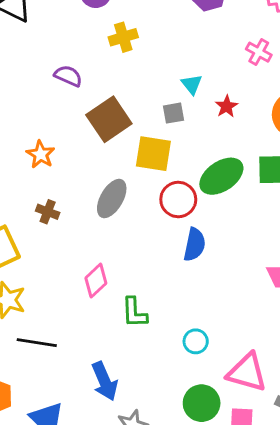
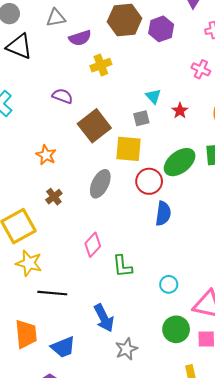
brown cross: (48, 212) -> (54, 197), turned 35

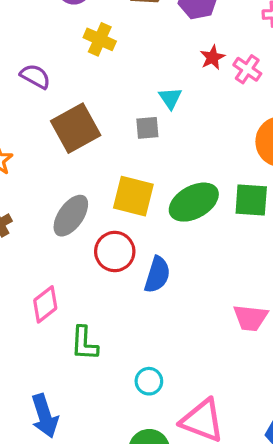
yellow cross: (101, 65) -> (100, 39), turned 36
red star: (180, 111) -> (212, 57), moved
yellow square: (129, 149) -> (133, 196), moved
red circle: (149, 181) -> (115, 252), moved

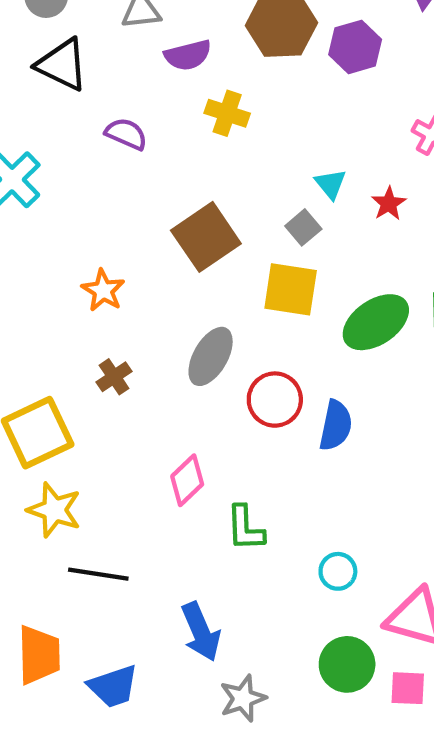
red star: (212, 57) -> (389, 204), moved
purple semicircle: (35, 76) -> (126, 134), moved
gray square: (147, 128) -> (303, 227), turned -30
yellow square: (133, 196) -> (291, 289), moved

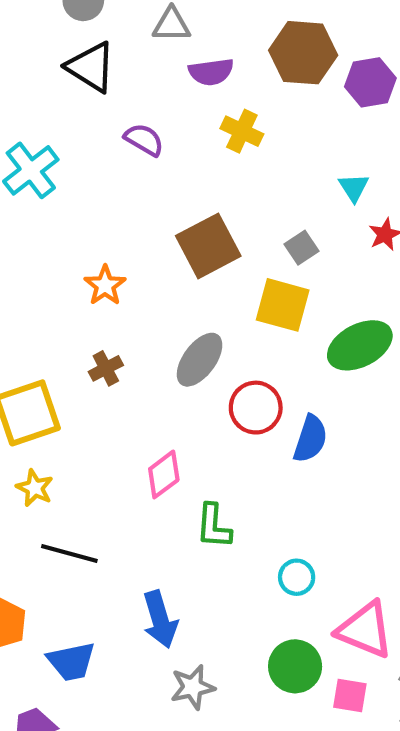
cyan triangle: (331, 184) -> (354, 188), moved
yellow star: (54, 510) -> (35, 488), size x0.7

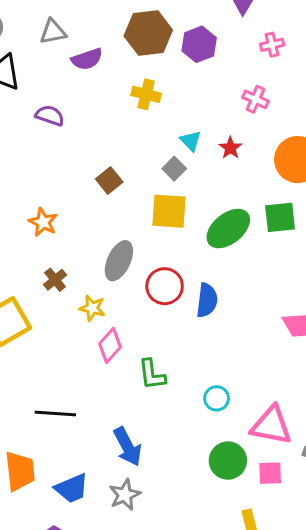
yellow cross: (242, 131) -> (146, 94), moved
cyan triangle: (354, 188) -> (191, 141), moved
brown square: (208, 246) -> (109, 180), size x0.6
yellow star: (35, 488) -> (92, 308), moved
gray star: (193, 687) -> (125, 495), moved

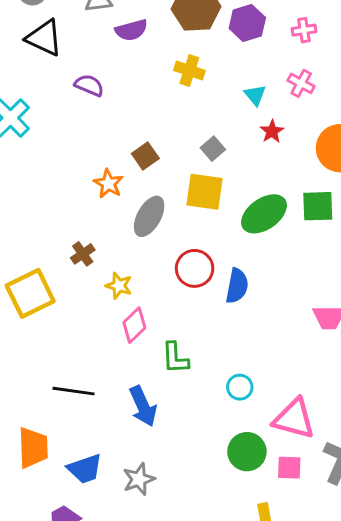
pink cross: (272, 45) -> (304, 30), moved
cyan triangle: (191, 141) -> (255, 95), moved
orange star: (43, 222) -> (108, 184), moved
gray ellipse: (119, 261) -> (149, 216), moved
blue arrow: (128, 447) -> (143, 406), moved

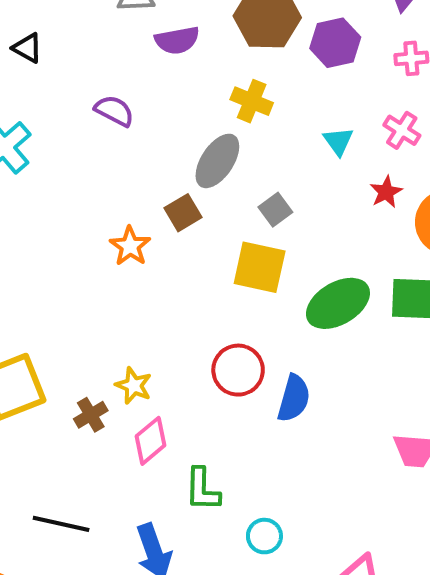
black triangle: (44, 38) -> (27, 48), moved, size x0.6
red star: (272, 131) -> (386, 192), moved
gray ellipse: (149, 216) -> (217, 161), moved
brown cross: (83, 254) -> (91, 415), moved
cyan circle: (240, 387) -> (264, 536), moved

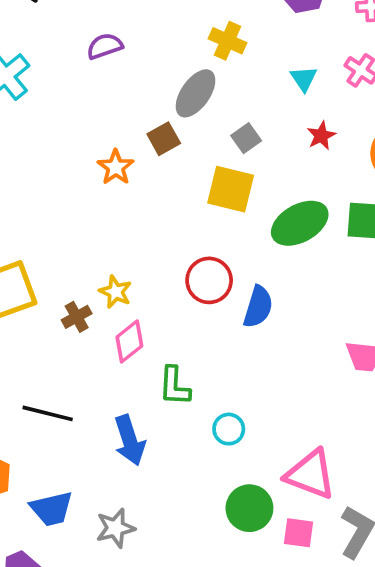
purple semicircle: (114, 111) -> (105, 46), turned -48
red star: (386, 192) -> (321, 136), moved

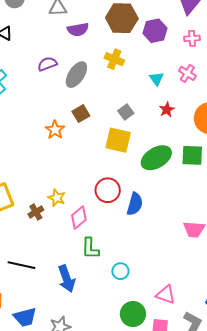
gray ellipse: (196, 93) -> (76, 75), moved
pink diamond: (129, 341) -> (79, 218), moved
pink triangle: (310, 474) -> (166, 295), size x0.7

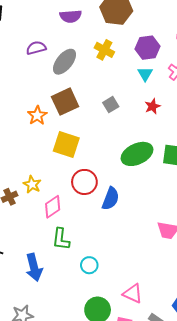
purple hexagon: (155, 31) -> (148, 48), moved
brown square: (81, 114) -> (65, 102), size x1.5
yellow square: (118, 140) -> (66, 145), moved

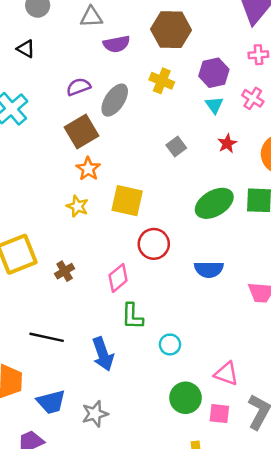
brown square: (65, 102) -> (81, 132), moved
yellow star: (32, 184) -> (77, 206), moved
blue semicircle: (111, 199) -> (209, 269), moved, turned 75

